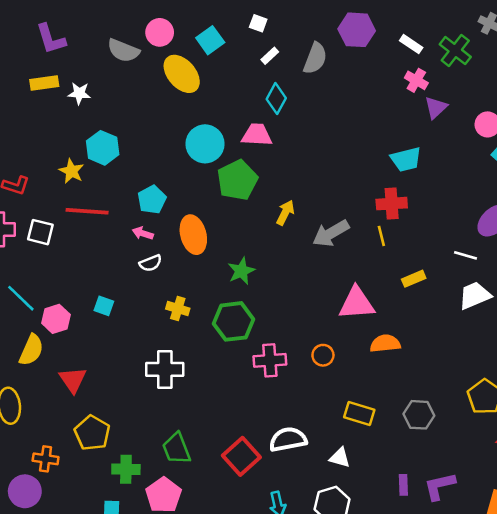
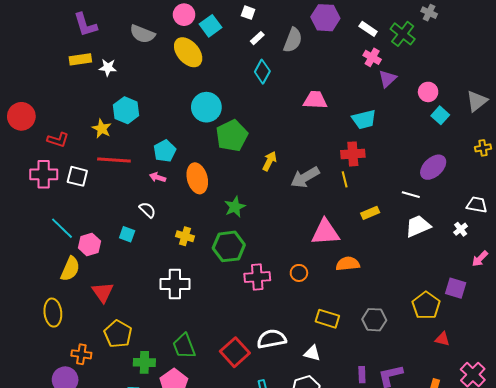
pink circle: (160, 32) -> (184, 15), moved
pink trapezoid: (257, 135) -> (315, 100), moved
white semicircle: (151, 263) -> (147, 210), moved, turned -114

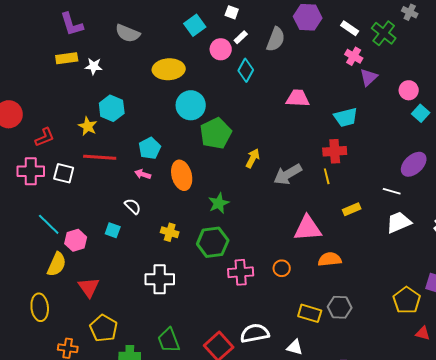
pink circle: (184, 15) -> (221, 49), moved
yellow ellipse: (188, 52) -> (169, 69), moved, turned -52
red L-shape: (58, 140) -> (45, 137), turned -40
gray hexagon: (374, 320) -> (340, 307), moved

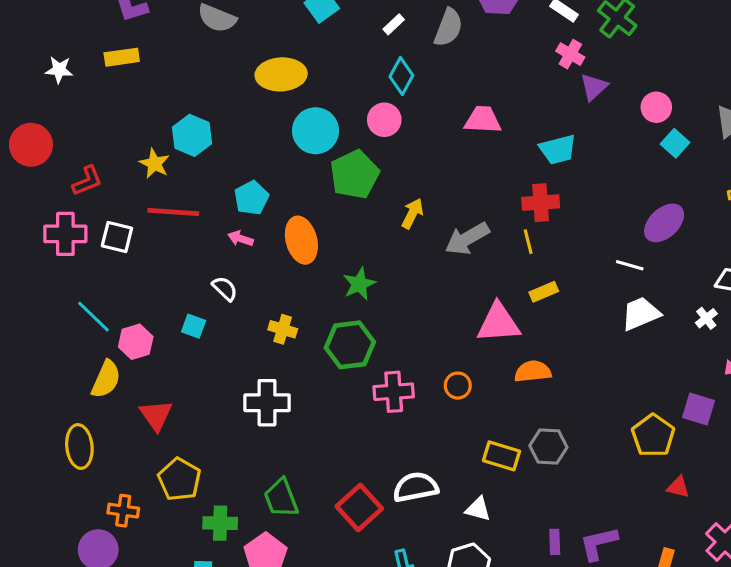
pink circle: (221, 49) -> (384, 120), moved
white star: (94, 66) -> (59, 70), moved
yellow rectangle: (352, 209) -> (544, 292), moved

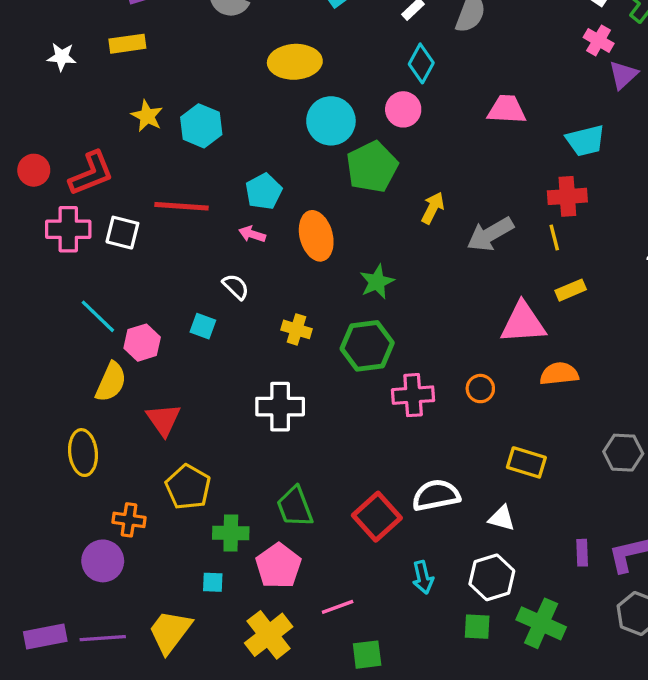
red circle: (31, 145) -> (34, 170), moved, size x0.7
yellow star: (154, 164) -> (147, 116), moved
red L-shape: (87, 181) -> (91, 173), size x1.4
gray hexagon: (548, 446) -> (623, 453), moved

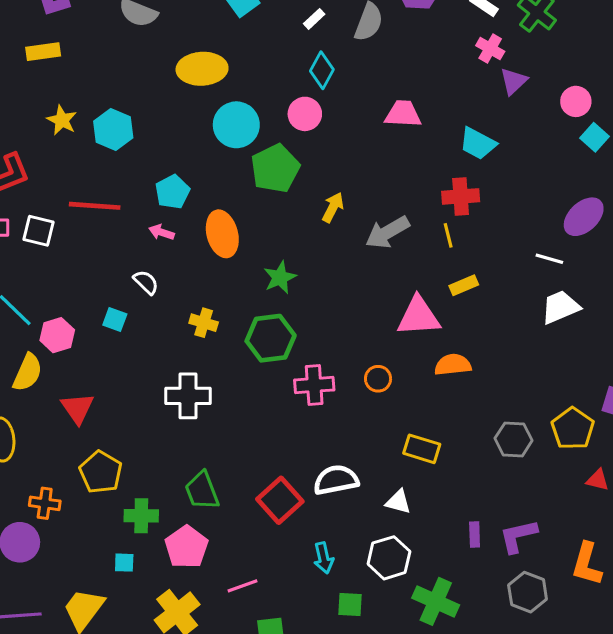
cyan trapezoid: (585, 141) -> (478, 144), turned 42
green square: (477, 627) -> (350, 605), moved

